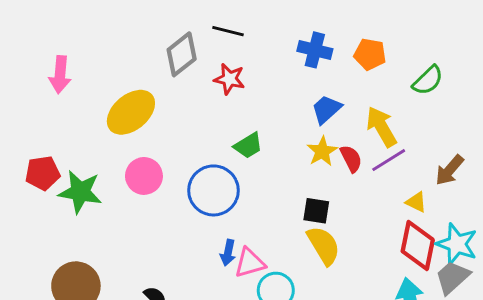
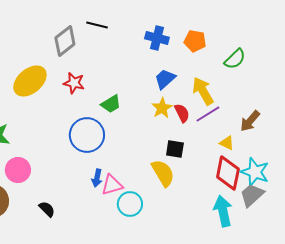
red star: (229, 79) -> (74, 83), moved
pink circle: (144, 176) -> (18, 170), moved
black square: (316, 211) -> (175, 149), moved

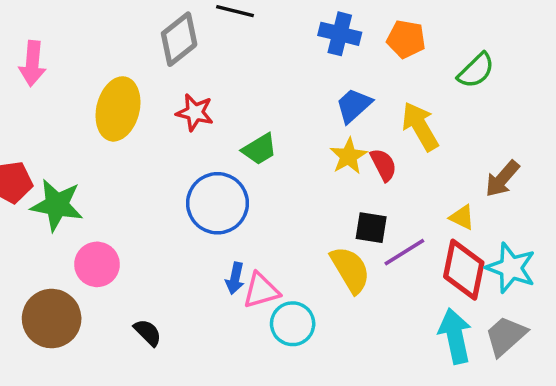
yellow ellipse: (30, 81) -> (118, 109), turned -36
purple line: (208, 114) -> (404, 252), moved
gray trapezoid: (252, 195) -> (506, 336), moved

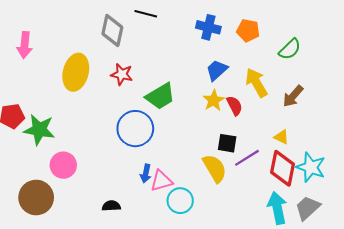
gray diamond: (179, 39) -> (112, 30), turned -40
green trapezoid: (259, 149) -> (160, 96), size x1.4
brown arrow: (502, 179) -> (293, 96), moved
black semicircle: (148, 332) -> (111, 206), moved, turned -48

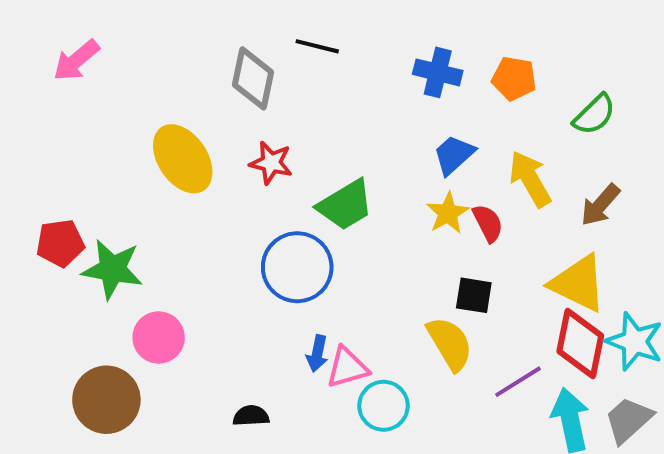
pink arrow: (25, 45) -> (76, 60), moved, turned 45
yellow ellipse: (76, 72) -> (183, 159), turned -48
yellow triangle: (281, 137) -> (578, 283), size x2.0
purple line: (247, 158) -> (518, 382), moved

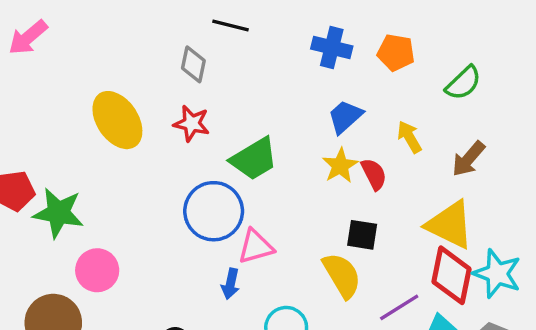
gray diamond: (253, 78) -> (193, 64), moved, size x0.7
yellow arrow: (530, 179) -> (409, 137), size x0.7
pink triangle: (347, 368) -> (256, 247), moved

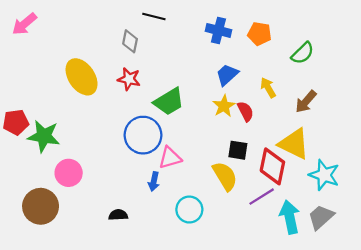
red diamond: (452, 275) -> (272, 166), moved

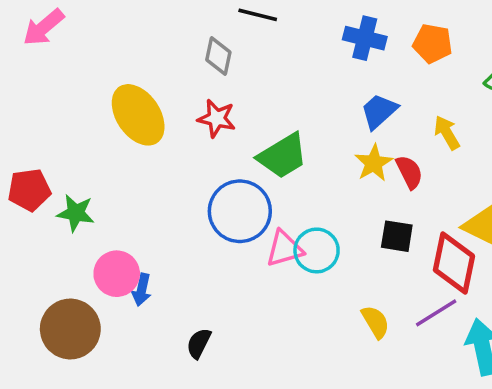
green star: (44, 136) -> (76, 213), size x0.7
yellow semicircle: (225, 176) -> (375, 322), moved, size x0.7
blue arrow: (154, 181) -> (142, 290), moved
cyan circle: (189, 210) -> (317, 250), moved
black semicircle: (118, 215) -> (199, 343), turned -60

